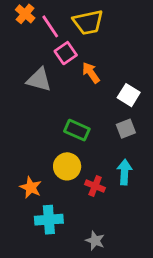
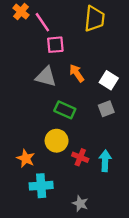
yellow trapezoid: (88, 22) -> (94, 19), moved, turned -72
pink square: (66, 53) -> (55, 45), turned 30
orange arrow: (91, 73) -> (77, 73), moved
gray triangle: (39, 80) -> (46, 77), moved
cyan arrow: (124, 172) -> (105, 161), moved

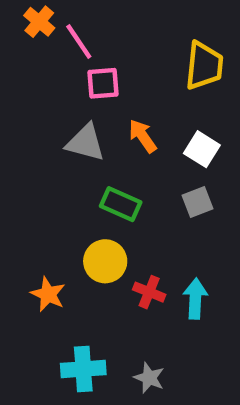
yellow trapezoid: (94, 19) -> (204, 66), moved
cyan cross: (41, 186) -> (83, 369), moved

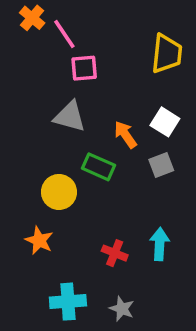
orange arrow: (143, 136) -> (125, 135), moved
yellow circle: (105, 261) -> (59, 192), moved
red cross: (149, 292) -> (115, 253), moved

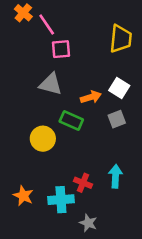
orange arrow: (125, 135) -> (91, 97), turned 108
orange star: (39, 240) -> (23, 196), moved
cyan cross: (68, 302) -> (61, 200), moved

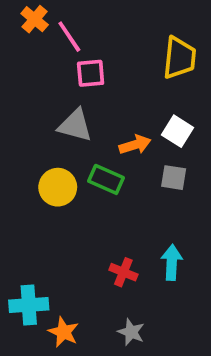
gray square: (117, 119) -> (174, 178), turned 30
yellow circle: (43, 139) -> (58, 187), moved
orange star: (23, 196) -> (64, 332), moved
cyan cross: (61, 200) -> (29, 305), moved

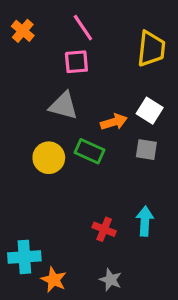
orange cross: (35, 19) -> (23, 31), moved
pink line: (69, 37) -> (83, 28), moved

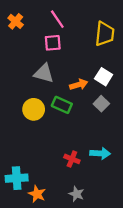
gray square: (146, 150) -> (101, 104), turned 35
cyan arrow: (145, 221) -> (100, 153), turned 90

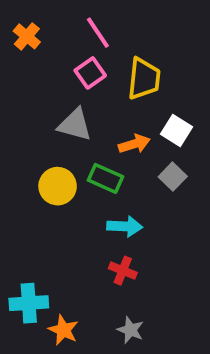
yellow trapezoid: (105, 34) -> (144, 79), moved
pink square: (53, 43) -> (90, 73), turned -30
cyan arrow: (100, 153) -> (125, 226), moved

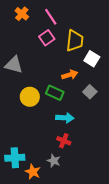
orange cross: (27, 36) -> (22, 14), moved
gray triangle: (75, 125) -> (14, 65), moved
white square: (177, 130) -> (92, 59), moved
gray star: (130, 330) -> (54, 161), moved

